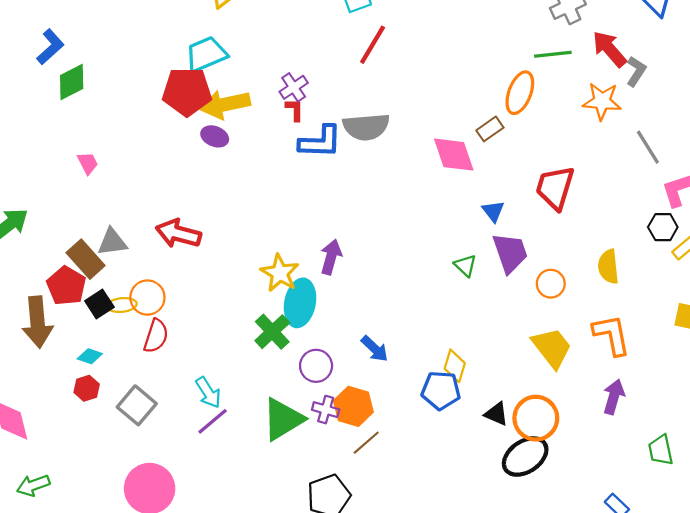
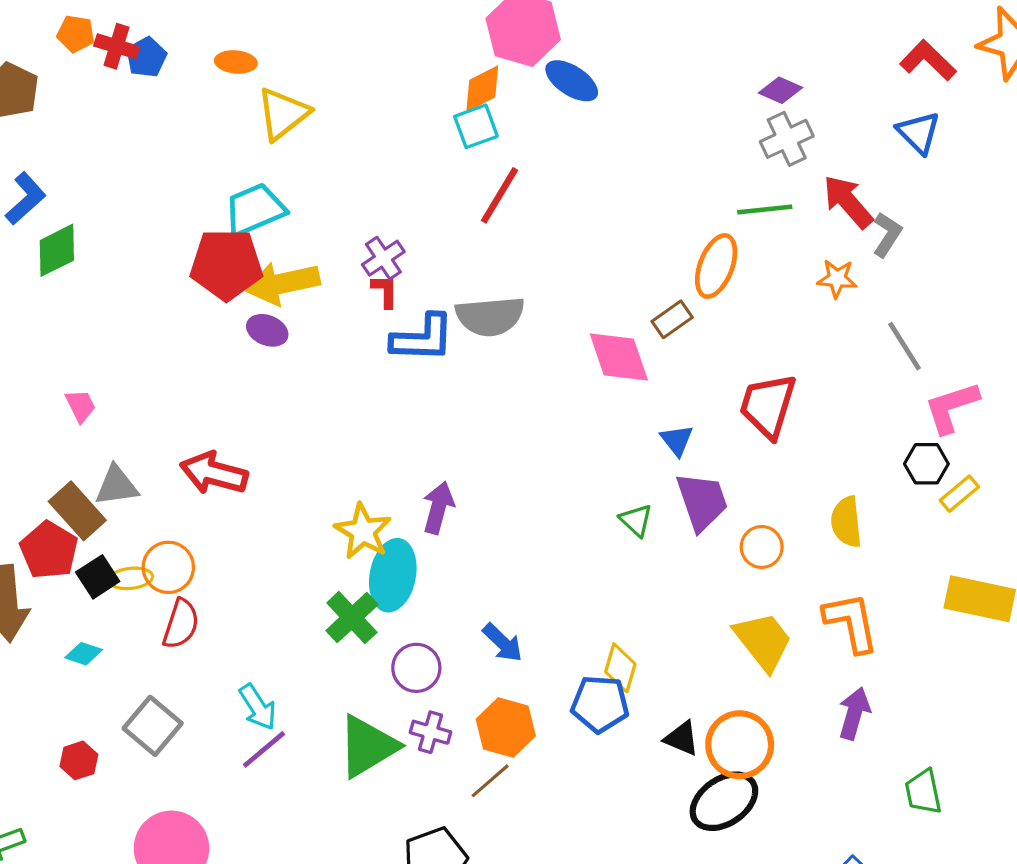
orange star: (602, 101) -> (837, 279), size x0.7
pink trapezoid: (88, 163) -> (80, 406), moved
red hexagon: (87, 388) -> (79, 760), moved
orange hexagon: (353, 406) -> (506, 727), moved

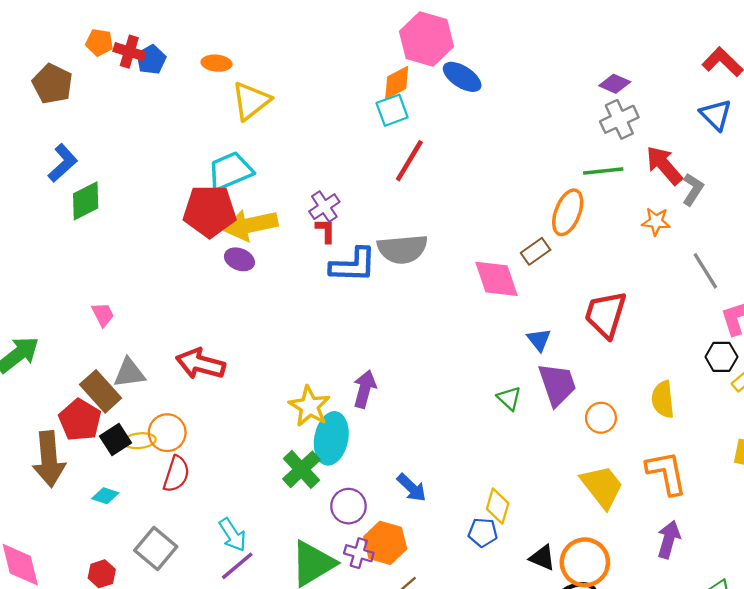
blue pentagon: (600, 704) -> (483, 532), size x0.7
orange hexagon: (506, 727) -> (385, 543), moved

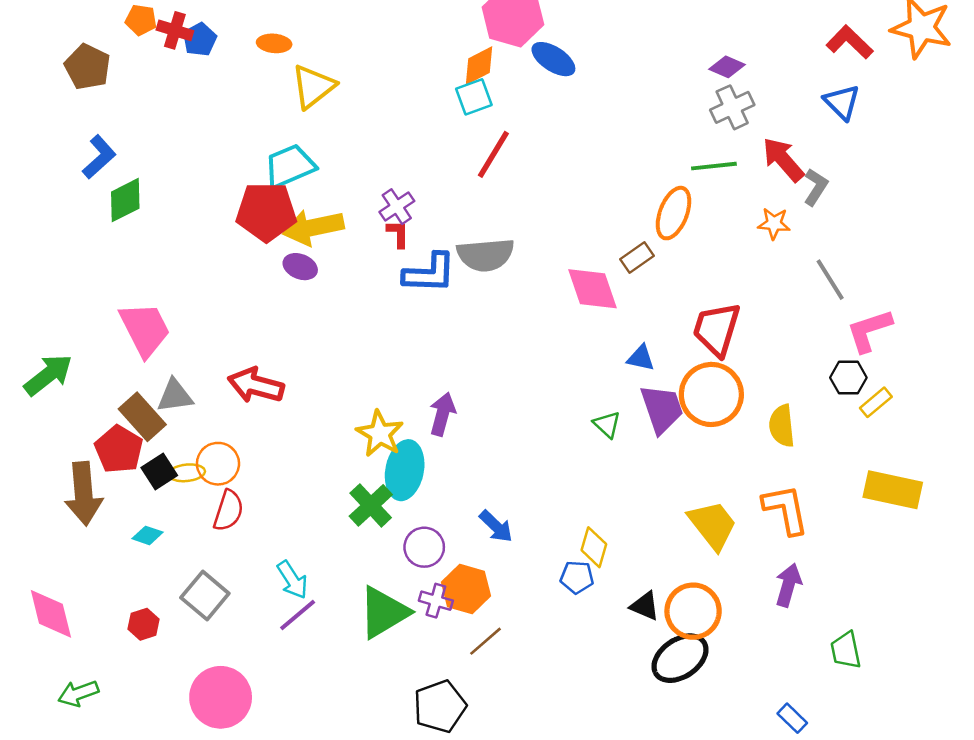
pink trapezoid: (103, 314) -> (145, 329), size x2.0
blue triangle: (539, 340) -> (641, 358), turned -40
orange circle: (601, 418) -> (711, 394), moved, size x1.8

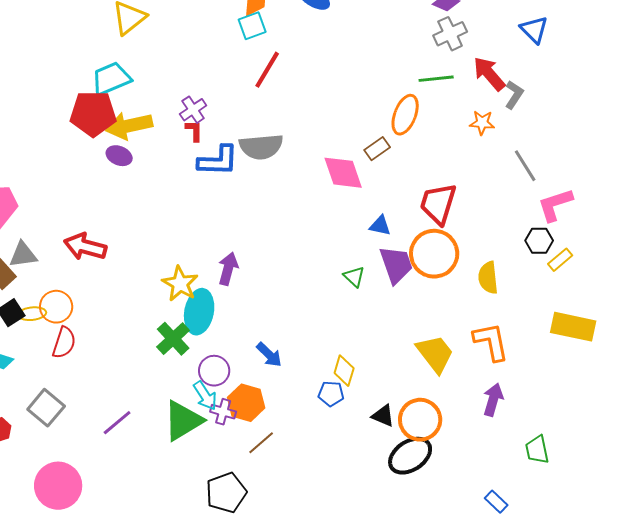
cyan arrow: (292, 580) -> (205, 396), moved

